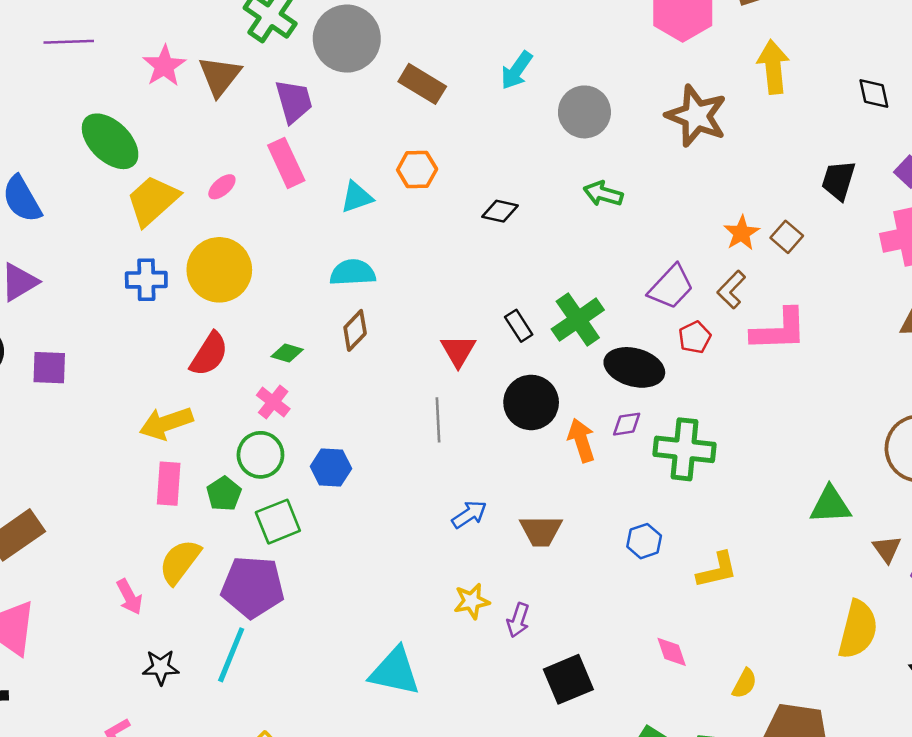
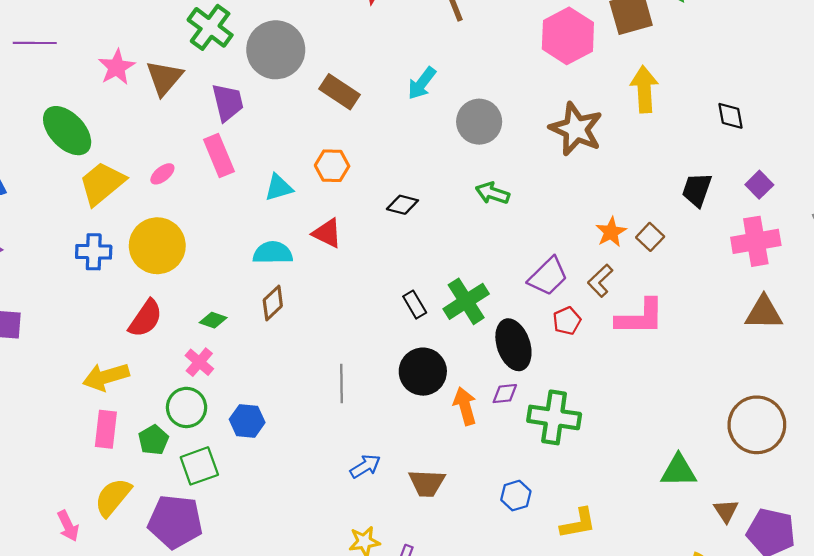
red triangle: (458, 351) -> (327, 233), moved, turned -36
black ellipse: (634, 367) -> (513, 345), turned 54

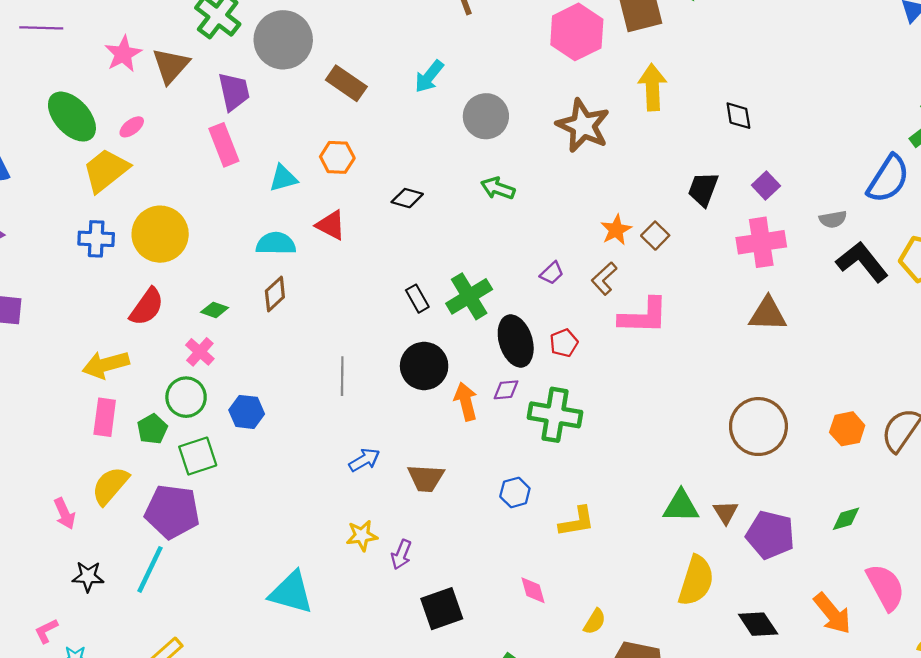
pink ellipse: (162, 174) -> (132, 127), moved
purple trapezoid: (548, 276) -> (552, 273), size x0.6
red pentagon: (567, 321) -> (564, 343), moved
green triangle: (679, 471) -> (681, 506), moved

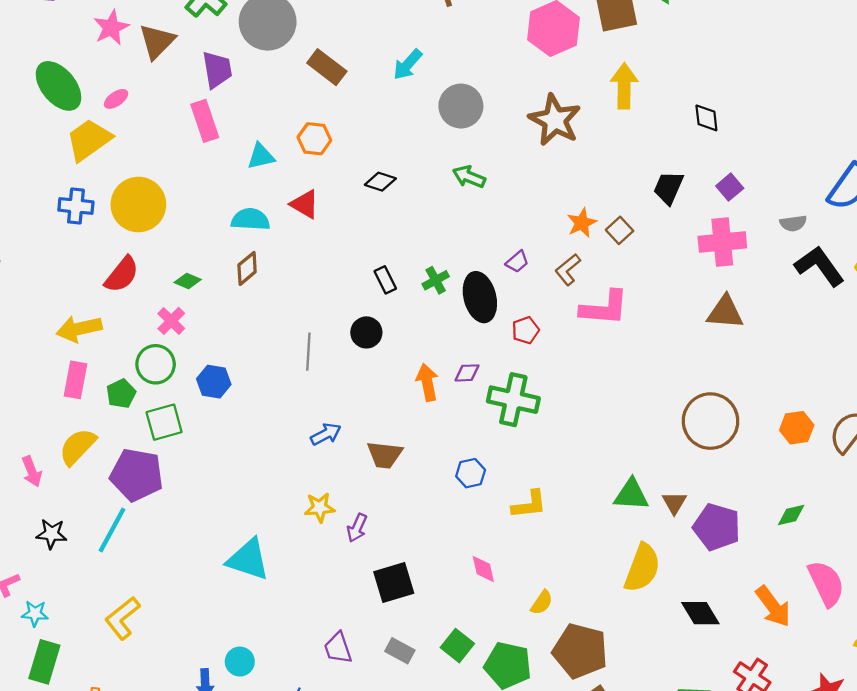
green cross: (469, 296) -> (436, 280), size x0.6
black ellipse: (516, 341) -> (480, 297), moved
black circle: (424, 366) -> (366, 332), moved, size x0.7

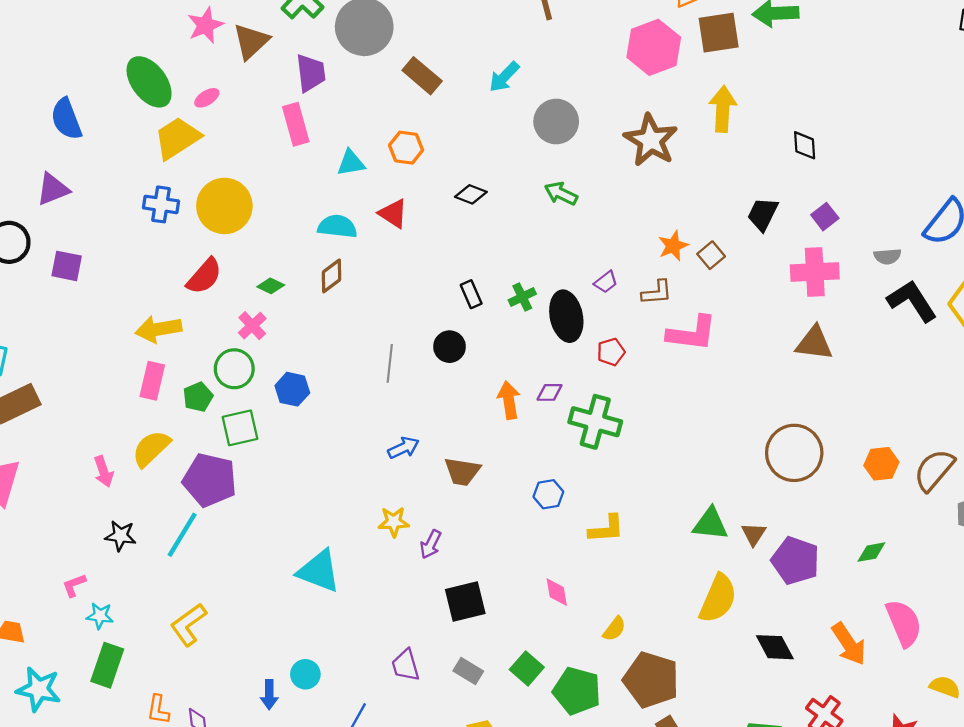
brown L-shape: (568, 270) -> (657, 292), turned -148

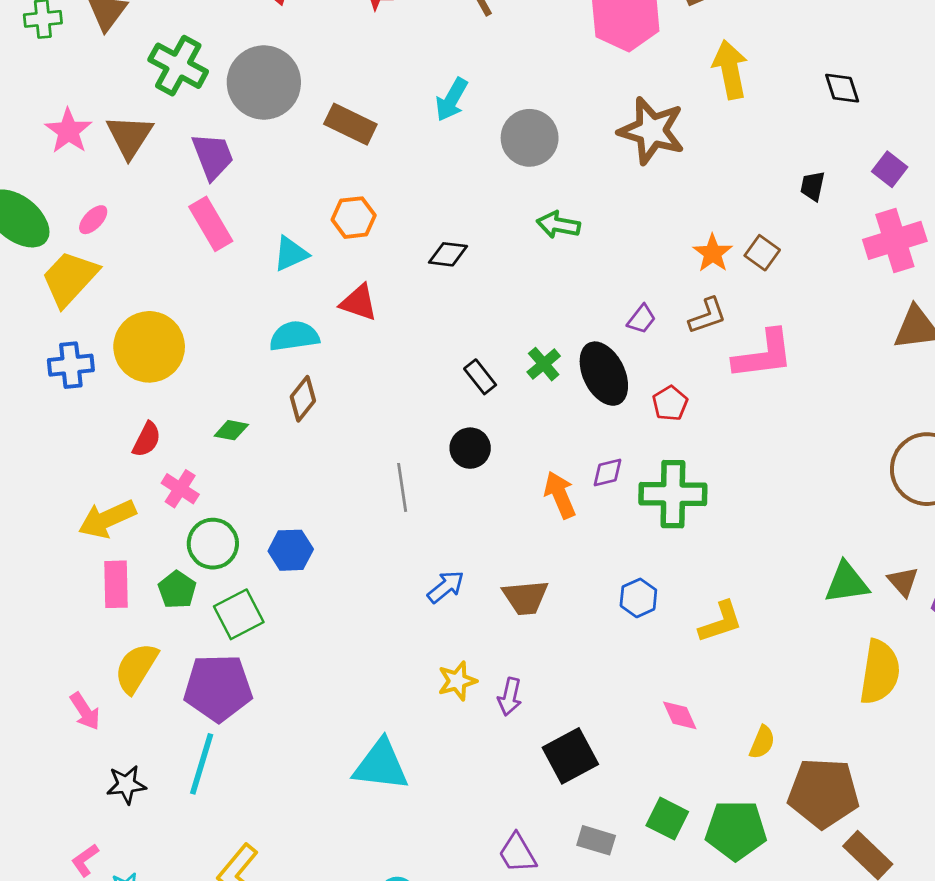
black trapezoid: (763, 214) -> (813, 186), size x0.7
red semicircle: (204, 276) -> (147, 439), size x0.7
pink cross: (252, 326) -> (180, 489), moved

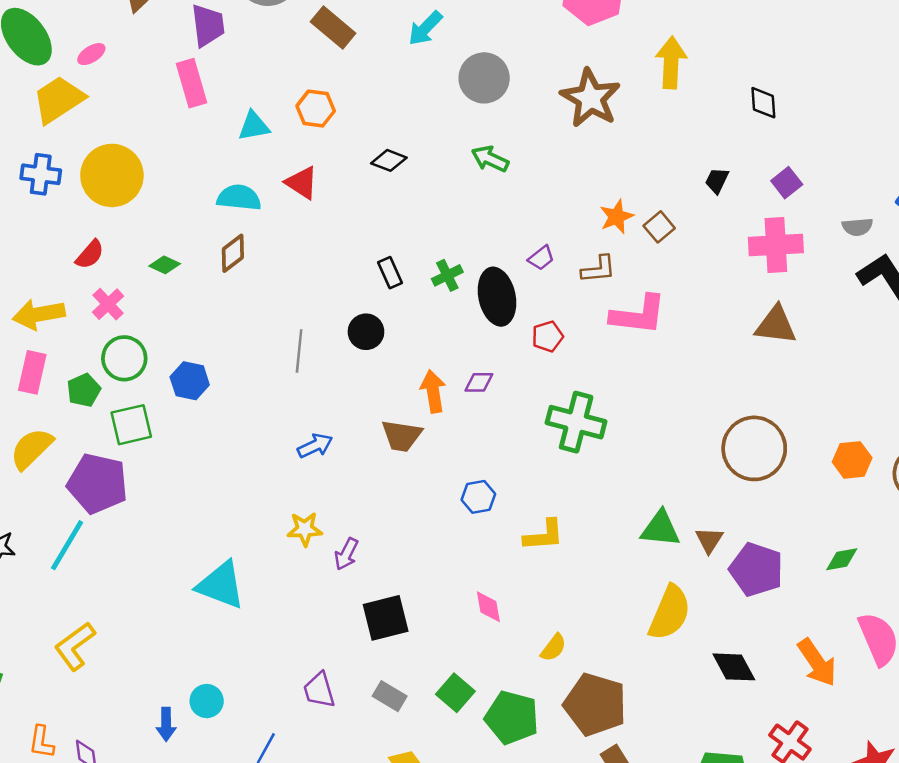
green cross: (673, 494) -> (576, 422), moved
brown trapezoid: (525, 597) -> (402, 436), moved

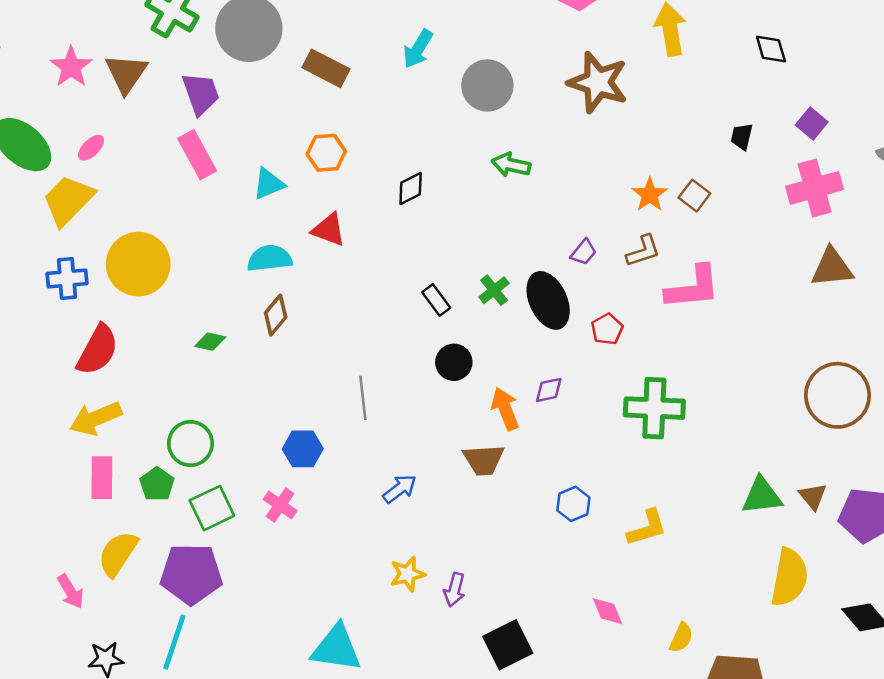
black diamond: (389, 160) -> (411, 189), turned -36
red semicircle: (90, 255) -> (98, 350), moved, size x1.6
pink cross: (108, 304) -> (280, 505), moved
black circle: (366, 332) -> (454, 362), moved
blue hexagon: (190, 381) -> (303, 449), moved

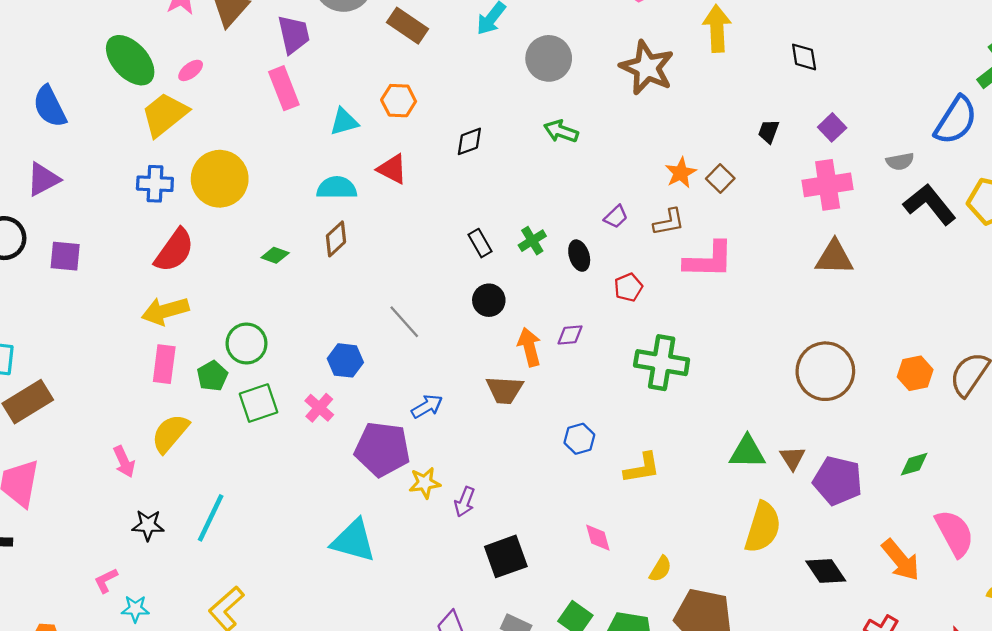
black ellipse: (548, 300) -> (579, 256), size x0.6
gray line: (363, 398) -> (404, 322), turned -42
purple pentagon: (191, 574) -> (382, 449), moved

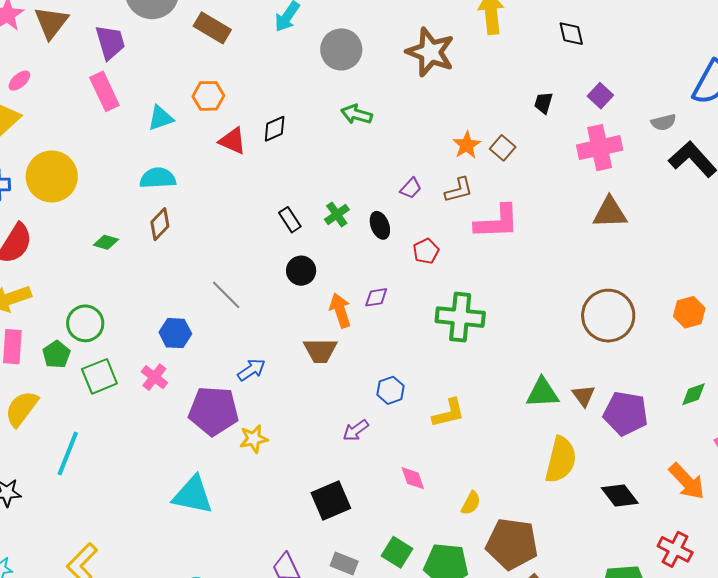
red triangle: (392, 169) -> (233, 141), moved
purple arrow: (465, 502) -> (356, 430), moved, turned 36
cyan line: (211, 518) -> (68, 453), moved

